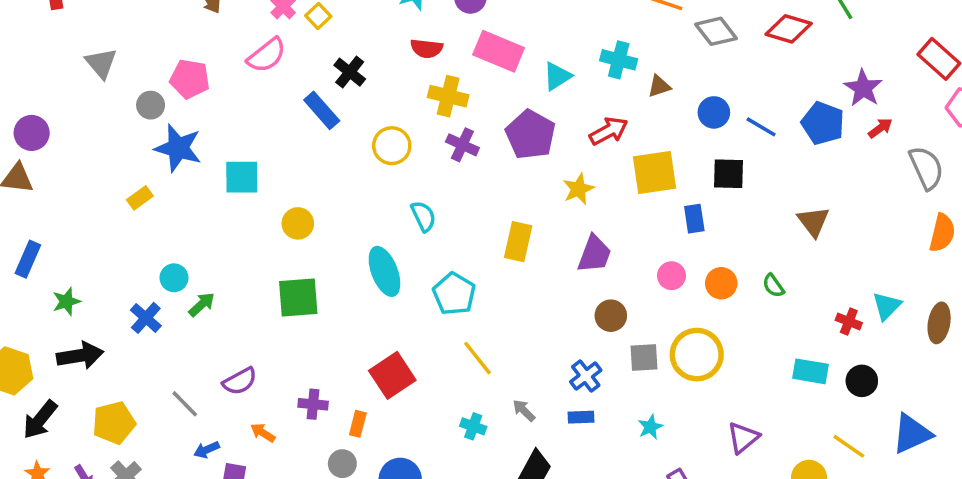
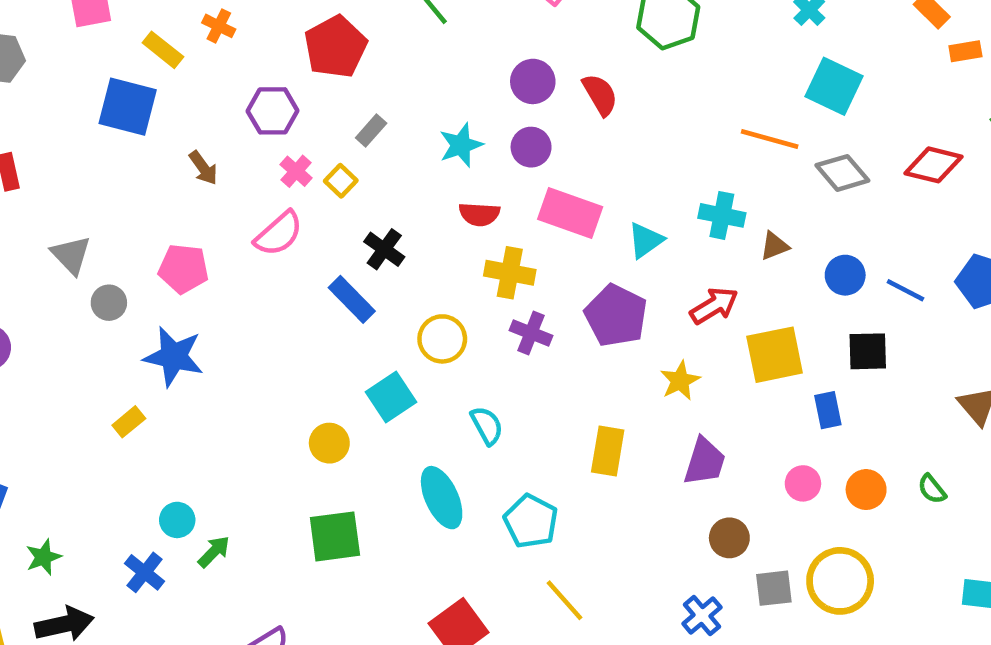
gray circle: (151, 105) -> (109, 303), moved
cyan square: (242, 177) -> (391, 397), moved, turned -30

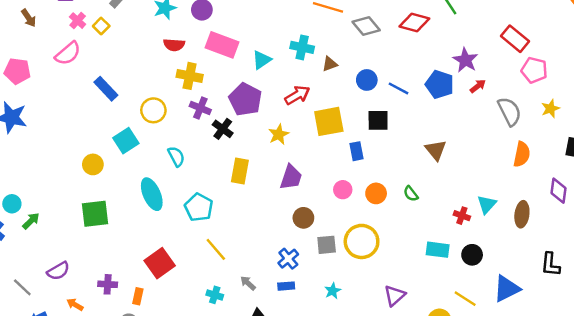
black cross: (384, 249) -> (223, 129), moved

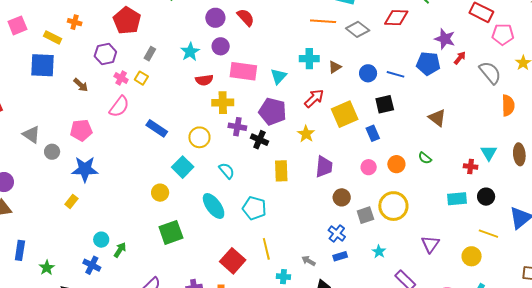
yellow line: (216, 249) -> (266, 249), moved, turned 40

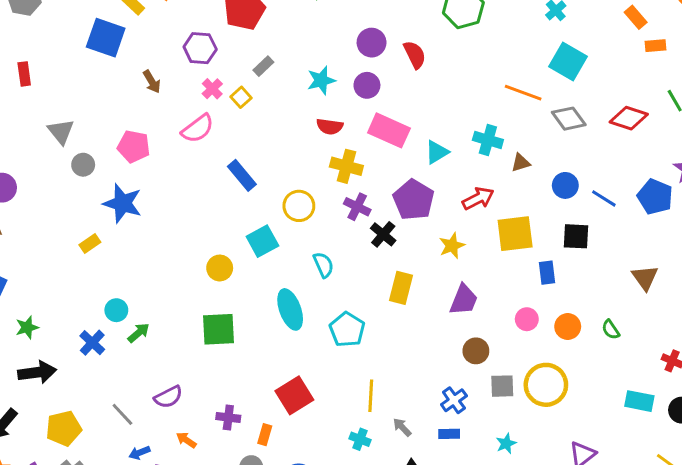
yellow line: (266, 249) -> (371, 396), moved

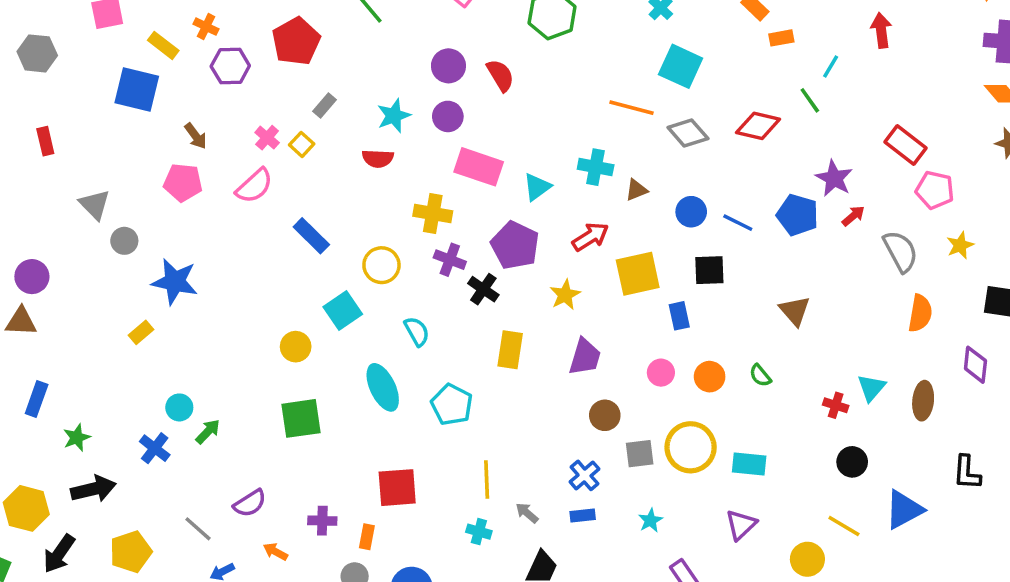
purple hexagon: (200, 48) -> (230, 66), moved
red semicircle: (330, 126) -> (378, 159), moved
pink pentagon: (134, 146) -> (183, 182), moved
red square: (294, 395) -> (397, 488), turned 33
cyan rectangle: (639, 401) -> (749, 464), moved

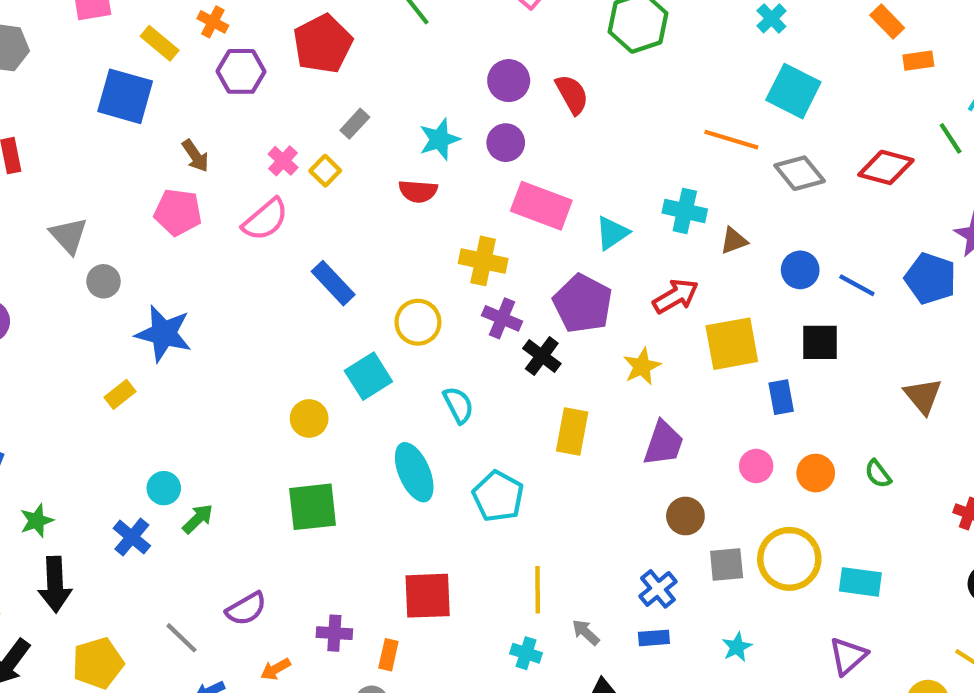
black arrow: (93, 489) -> (55, 584), turned 99
orange arrow: (275, 552) -> (276, 669), turned -60

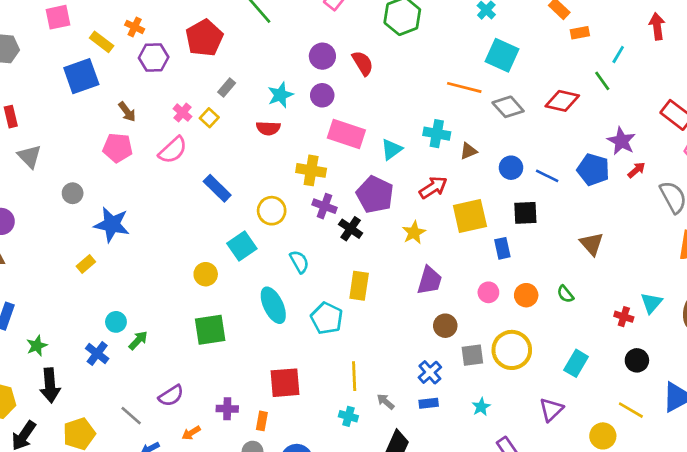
blue square: (125, 96) -> (81, 76), turned -33
gray triangle: (69, 236) -> (29, 156), moved
yellow rectangle: (572, 432) -> (359, 286), moved
cyan rectangle: (860, 582) -> (576, 363), moved, turned -65

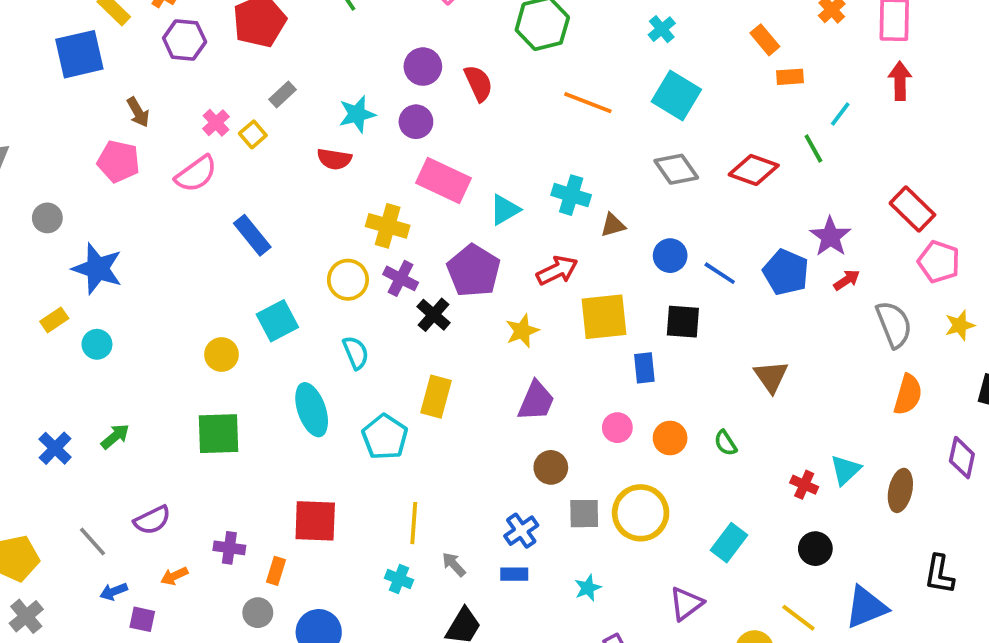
orange line: (464, 87) -> (588, 103), moved
yellow circle: (272, 211) -> (348, 280), moved
cyan circle: (116, 322) -> (97, 344), moved

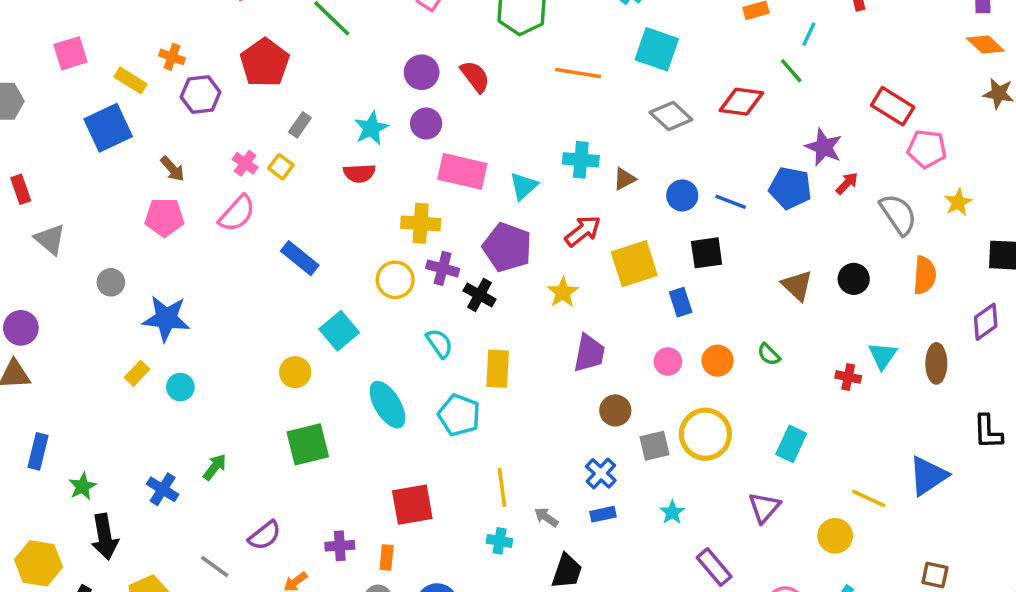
cyan semicircle: (356, 353) -> (439, 343), moved
purple diamond: (962, 458) -> (986, 322), turned 54
black circle: (815, 549) -> (854, 279), moved

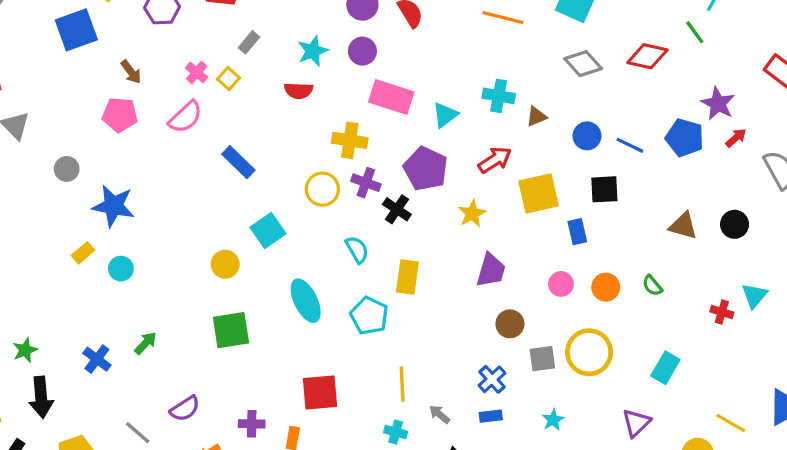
brown triangle: (797, 285) -> (683, 226), turned -32

